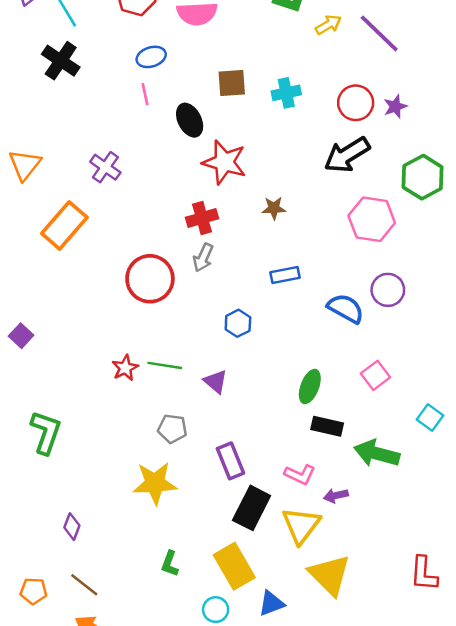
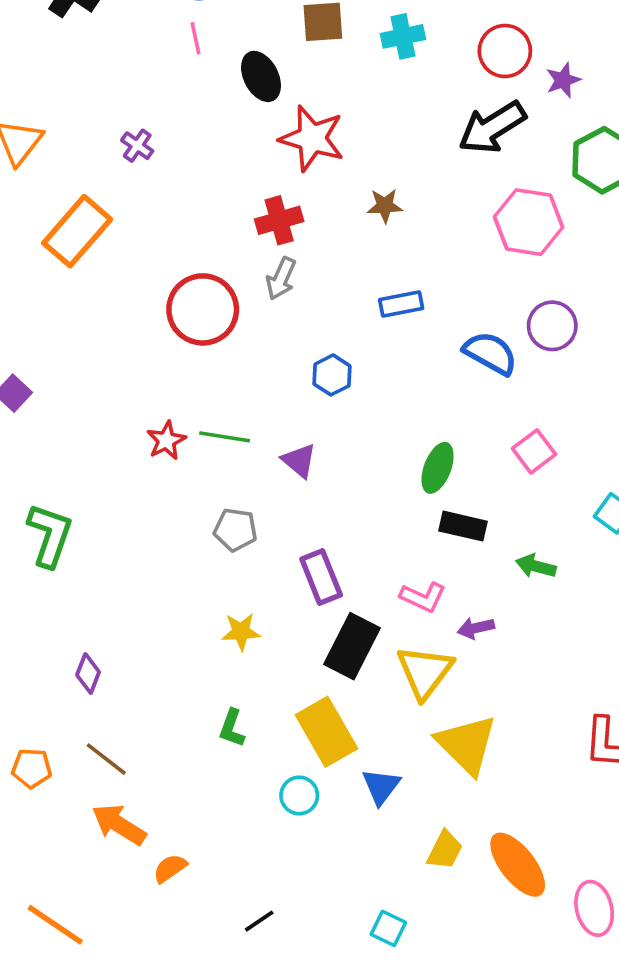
purple star: (395, 106) -> (563, 80), moved
purple cross: (105, 167) -> (137, 146), size x0.7
green arrow: (377, 453) -> (536, 566), size x0.6
yellow star: (155, 483) -> (241, 632), moved, size x0.6
blue triangle: (271, 603) -> (381, 786), turned -32

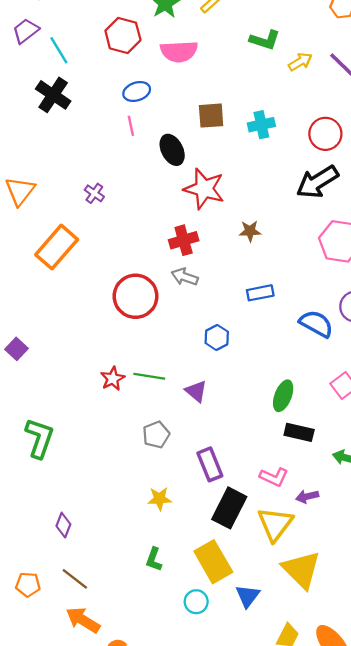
gray arrow: (281, 279) -> (185, 277), turned 85
gray pentagon: (235, 530) -> (156, 435), turned -30

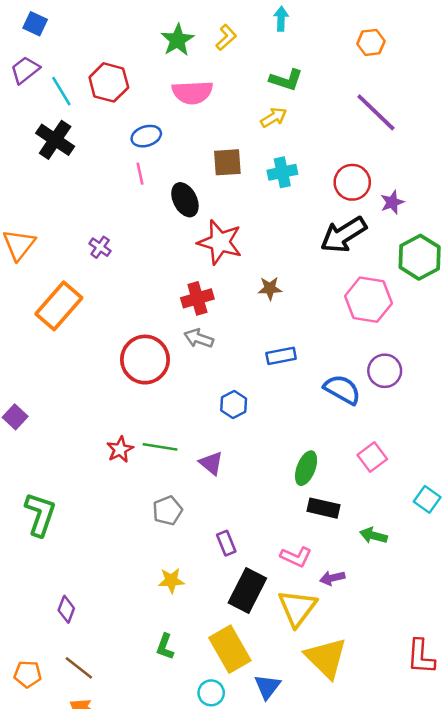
red hexagon: (123, 35) -> (109, 82), moved
yellow arrow: (300, 62) -> (274, 117), moved
purple rectangle: (210, 464) -> (226, 543), size x0.7

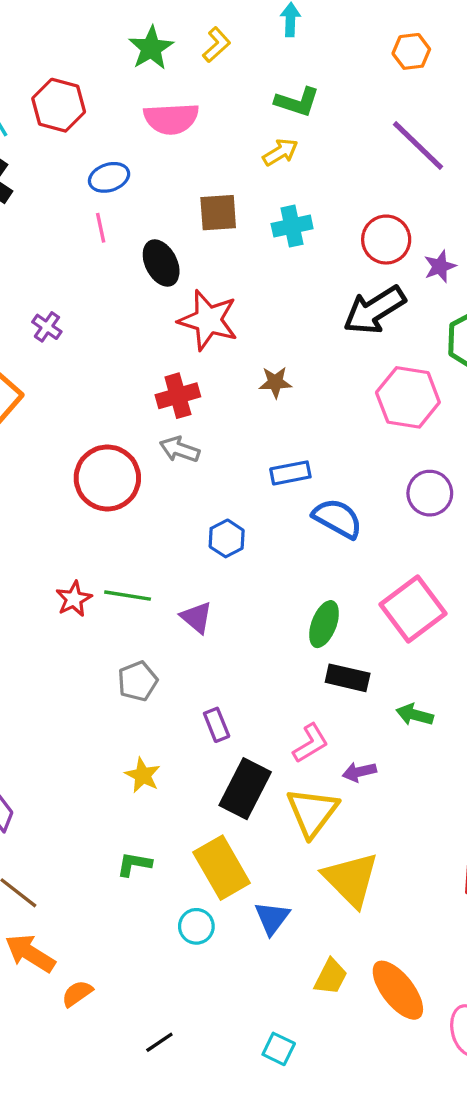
blue semicircle: (342, 390) -> (337, 518), moved
pink square: (372, 457) -> (413, 609), size x1.6
pink L-shape: (296, 557) -> (311, 743), turned -56
yellow star: (171, 581) -> (143, 775), turned 30
green L-shape: (165, 647) -> (134, 864), turned 80

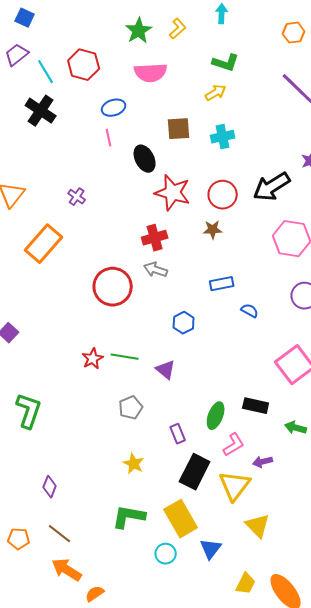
red circle: (386, 240) -> (223, 195), moved
blue semicircle: (337, 518) -> (250, 311), size x0.6
green ellipse: (324, 624) -> (216, 416), moved
green L-shape: (134, 864) -> (129, 517), size x1.6
yellow triangle: (351, 879) -> (258, 526), size x0.7

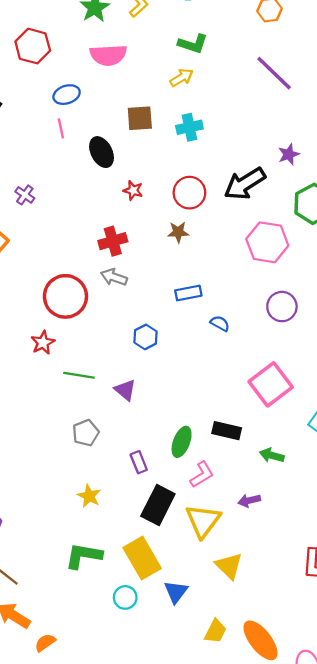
red star: (173, 193) -> (133, 190), size x0.5
red star: (93, 359) -> (43, 343), moved
purple arrow: (263, 462) -> (249, 500), moved

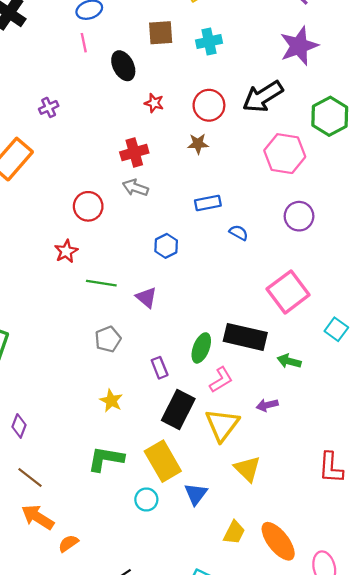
purple star: (289, 154) -> (299, 46), moved, size x1.8
purple cross: (25, 195) -> (49, 107), turned 30
red circle: (65, 296) -> (88, 206), size x0.7
black rectangle: (227, 431) -> (245, 337), size x1.5

